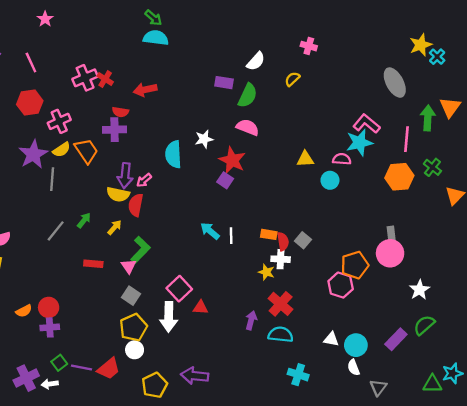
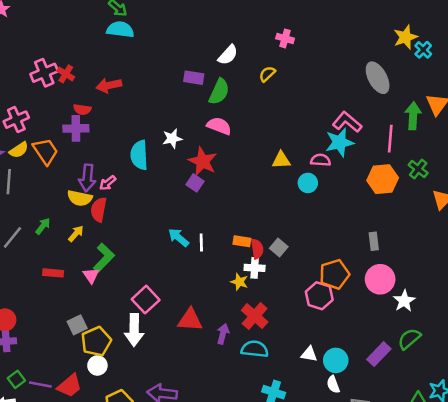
pink circle: (390, 253) -> (380, 279), moved
gray square: (131, 296) -> (77, 325), moved, turned 30
red triangle: (200, 307) -> (190, 320), moved, size x1.5

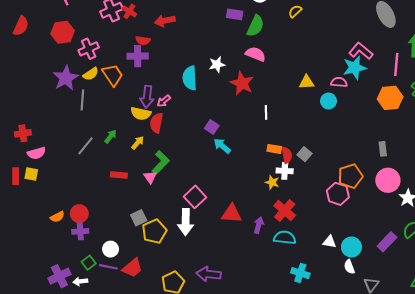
purple square: (195, 183) -> (212, 127), moved
white line: (201, 243) -> (266, 112), moved
white circle: (97, 365) -> (111, 249), moved

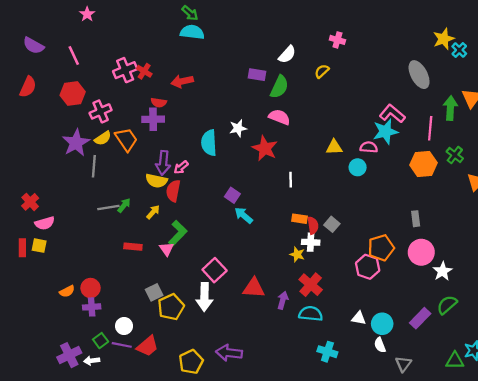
red cross: (23, 133) -> (30, 202), turned -35
gray line: (86, 146) -> (108, 208), moved, turned 42

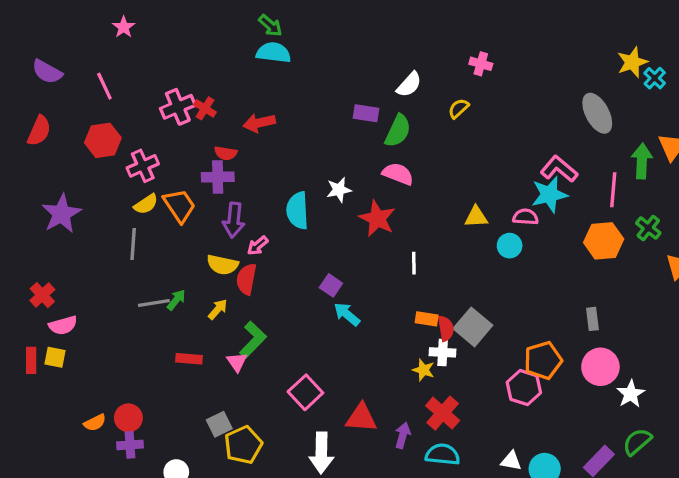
purple star: (76, 143) -> (61, 214), moved
purple arrow: (163, 163) -> (234, 220), moved
gray square: (332, 224) -> (473, 327), size x1.6
white arrow: (204, 297) -> (321, 453), moved

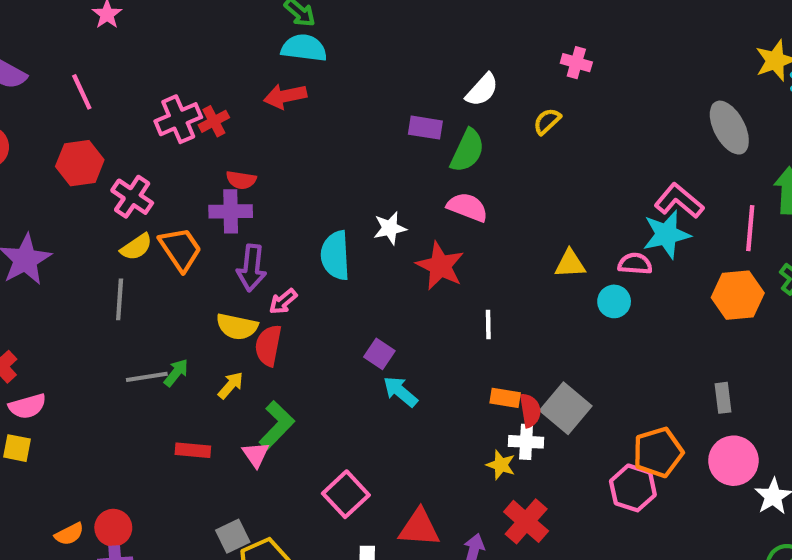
red cross: (205, 108) -> (214, 121), turned 30
red arrow: (259, 123) -> (285, 96), moved
pink cross: (143, 166) -> (132, 197), turned -32

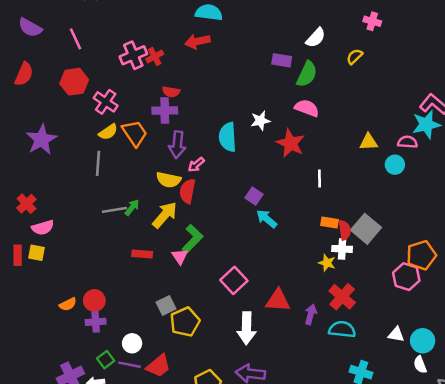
yellow arrow: (231, 385) -> (165, 215), size x1.6

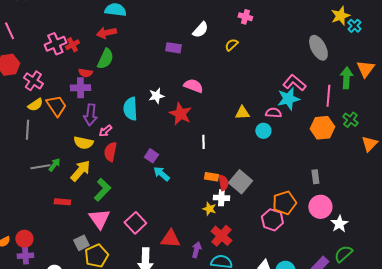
green semicircle: (307, 74) -> (105, 59), moved
red semicircle: (187, 191) -> (110, 152), moved
pink triangle: (180, 256) -> (99, 219), moved, size x1.6

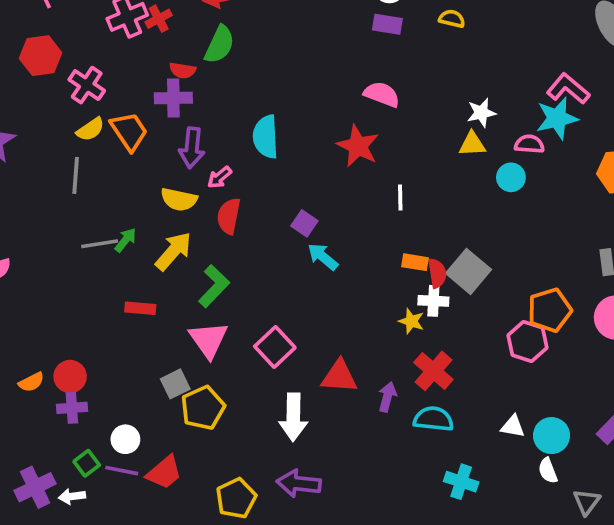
yellow semicircle: (231, 45) -> (452, 19), turned 56
purple rectangle: (173, 48) -> (387, 24), moved
white star: (156, 96) -> (481, 113), moved

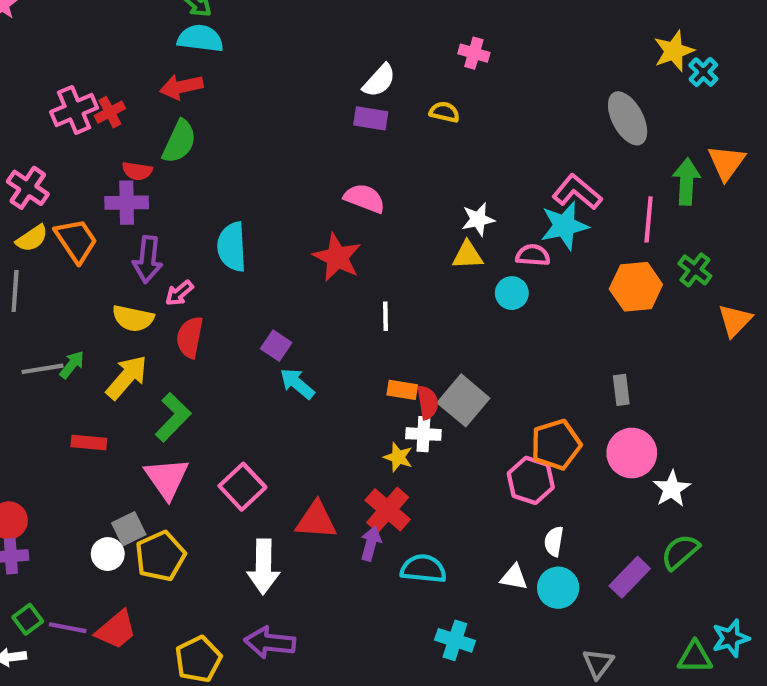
red cross: (433, 371) -> (388, 510), moved
white circle: (125, 439) -> (108, 554), moved
white semicircle: (548, 471) -> (554, 541), moved, turned 30

